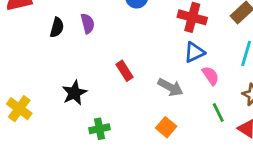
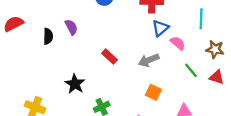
gray arrow: (170, 87) -> (149, 60), turned 144

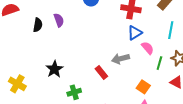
red rectangle: (110, 57) -> (101, 73), moved
green line: (191, 70) -> (159, 63), moved, turned 48
orange square: (153, 92) -> (143, 87), moved

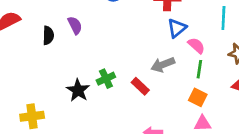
green line: (159, 63) -> (199, 69), moved
yellow cross: (17, 84) -> (32, 116), turned -30
green cross: (74, 92) -> (106, 79), moved

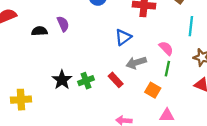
blue triangle: (177, 28) -> (123, 37), moved
black semicircle: (48, 35) -> (39, 31), turned -98
green cross: (106, 79) -> (86, 81), moved
orange square: (198, 97) -> (153, 90), moved

